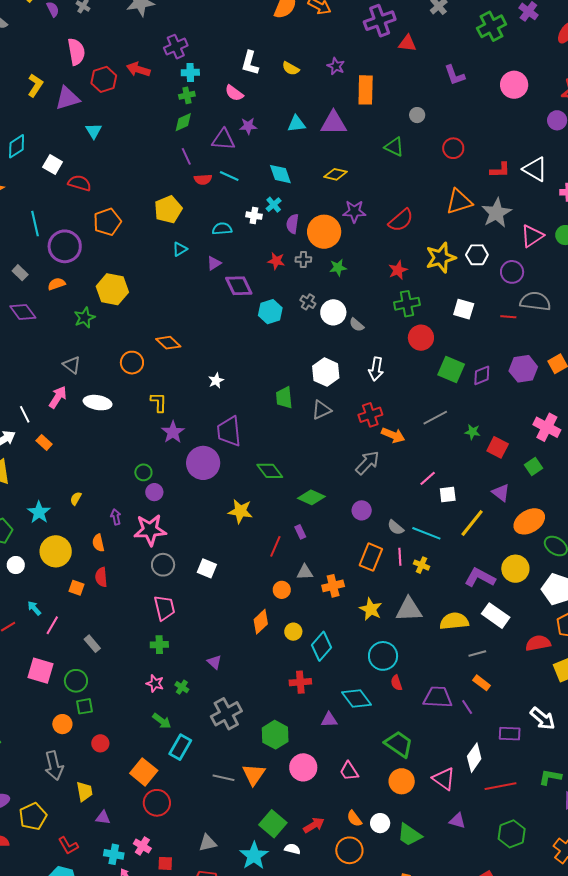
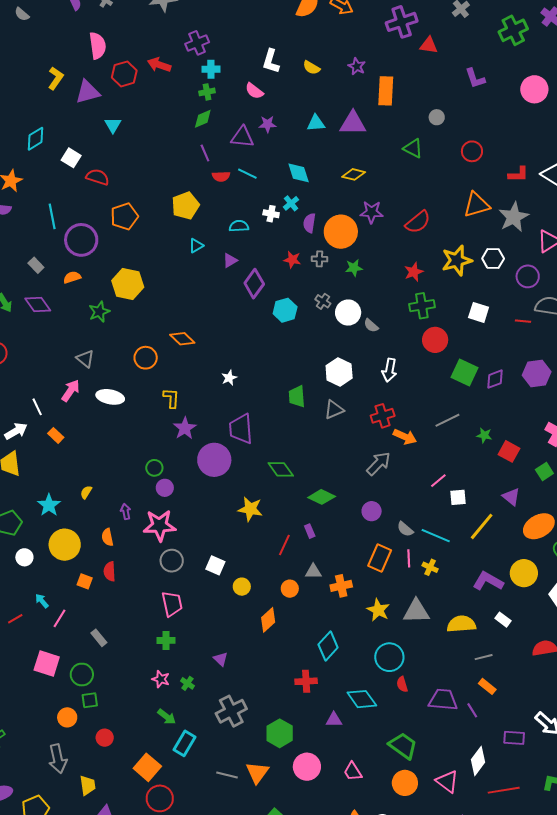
purple diamond: (239, 286) -> (254, 284), turned 60
white rectangle: (496, 616) -> (503, 620), size x0.6
yellow circle: (293, 632) -> (242, 587), moved

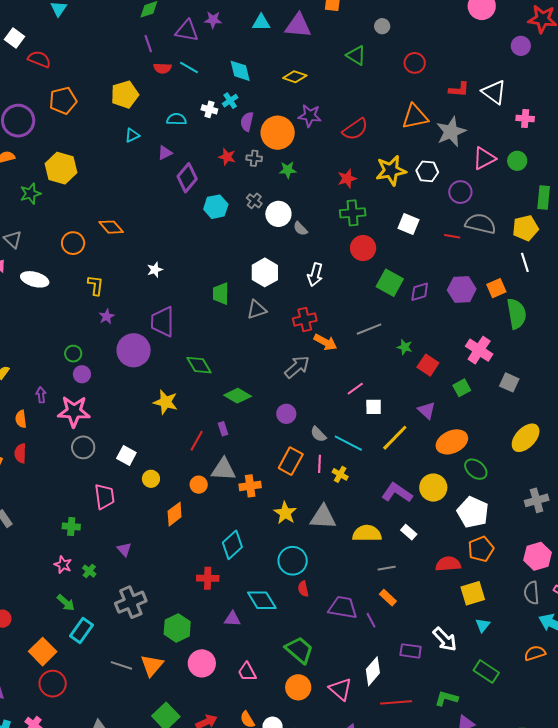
purple star: (185, 428) -> (107, 316), size x0.7
gray triangle: (313, 572) -> (223, 469), size x1.5
pink trapezoid: (172, 604) -> (105, 497), moved

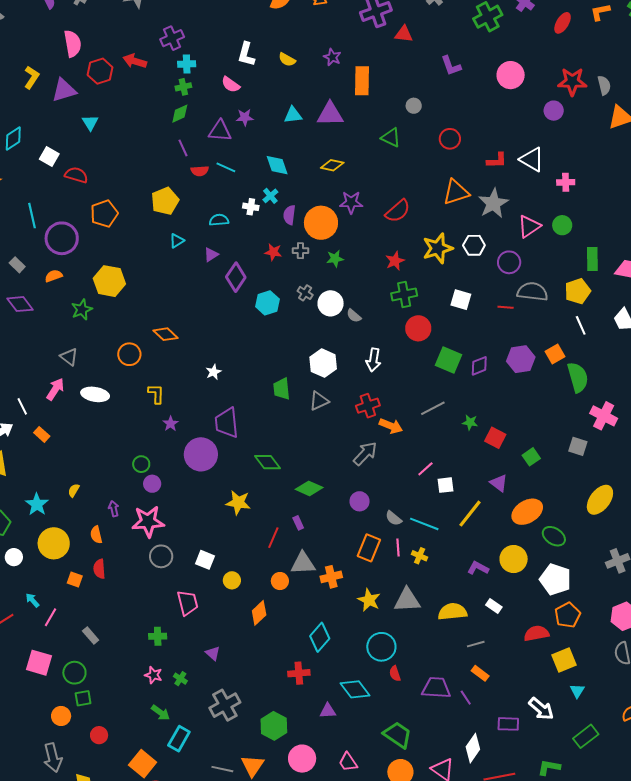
pink cross: (479, 350) -> (604, 416), moved
purple L-shape: (397, 493) -> (478, 568), size x0.7
green rectangle: (486, 671) -> (586, 736), turned -65

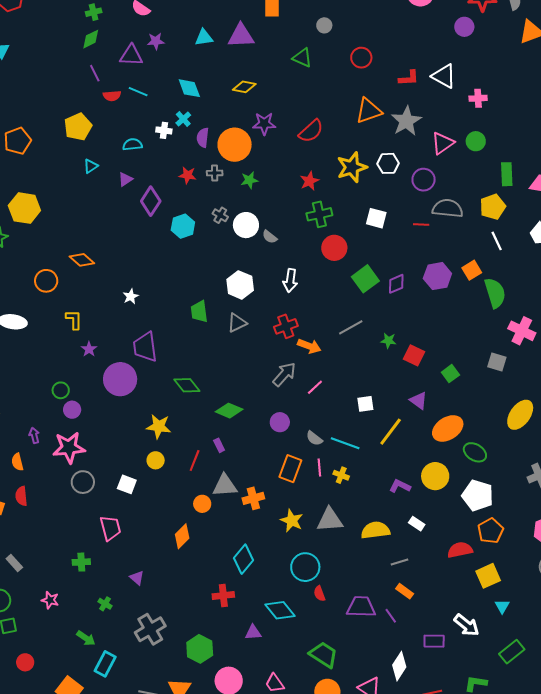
green square: (449, 360) -> (365, 279), turned 32
pink line: (425, 469) -> (315, 387), moved
yellow circle: (232, 580) -> (156, 460), moved
pink star: (153, 675) -> (50, 600), moved

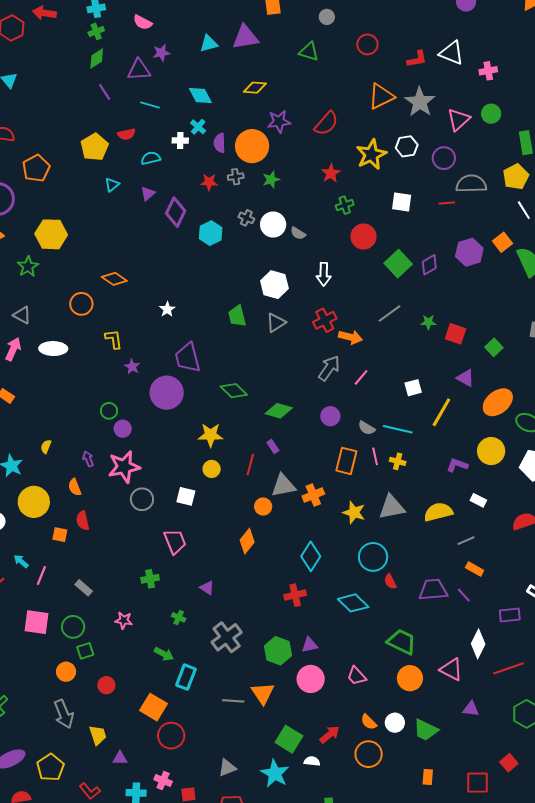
red semicircle: (112, 96) -> (126, 134), moved
green cross: (319, 214) -> (345, 205), size x0.7
purple triangle: (253, 632) -> (310, 645), moved

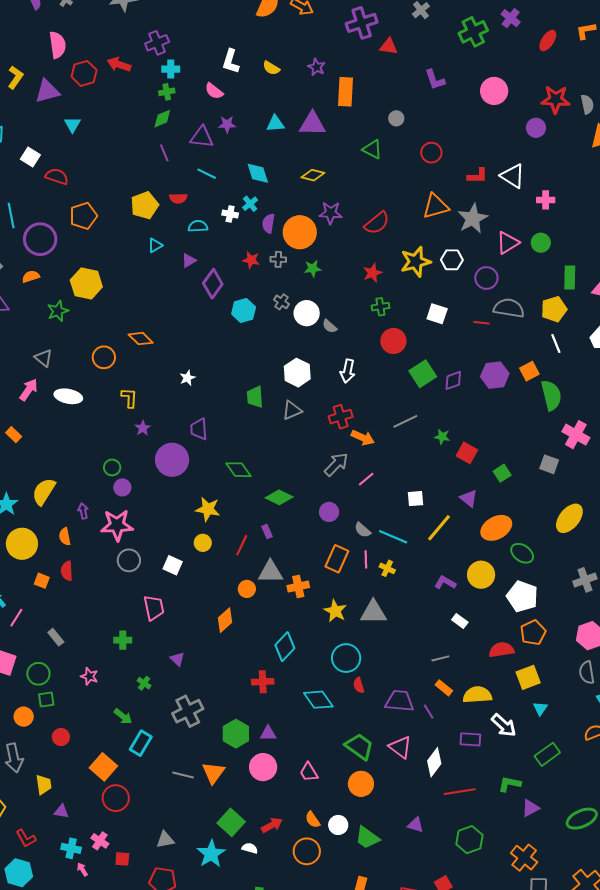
purple trapezoid: (188, 358) -> (199, 429), size x0.7
yellow semicircle: (46, 447) -> (44, 491), size x2.0
yellow semicircle: (438, 512) -> (477, 695), moved
pink triangle: (451, 669) -> (400, 747), moved

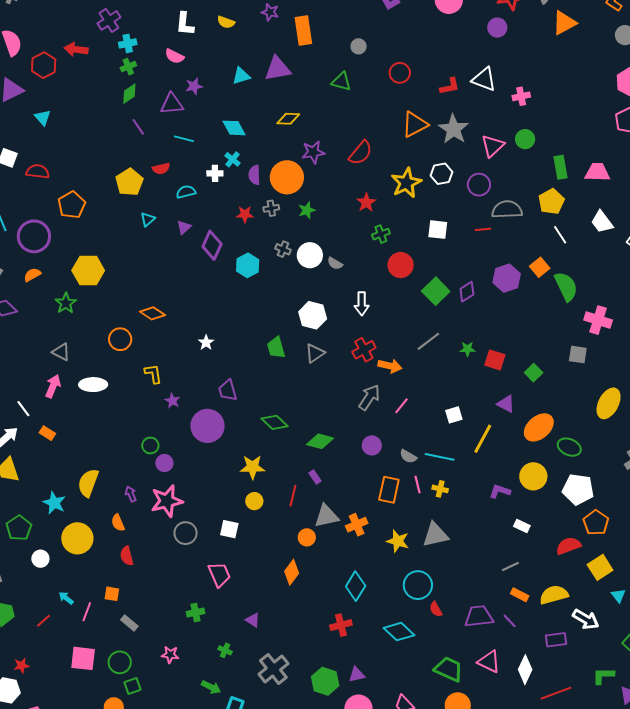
orange square: (42, 581) -> (112, 594), moved

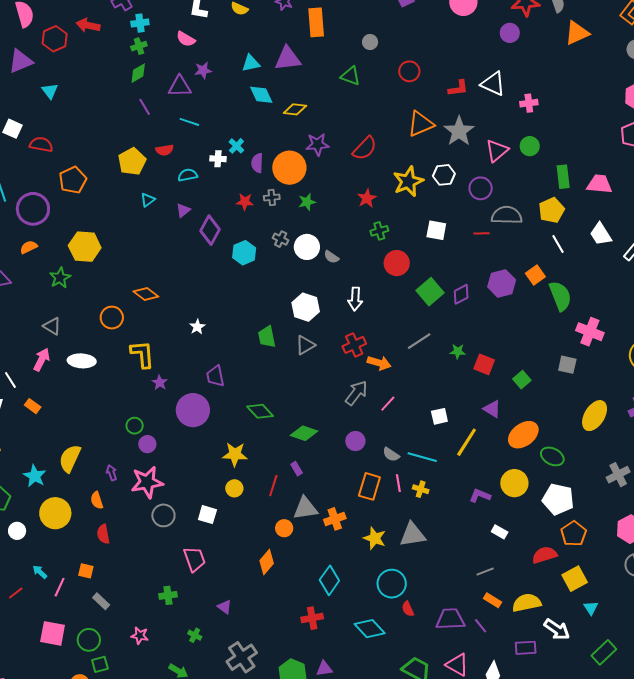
cyan diamond: (234, 128) -> (261, 95), moved
yellow L-shape: (153, 374) -> (142, 354), size x1.4

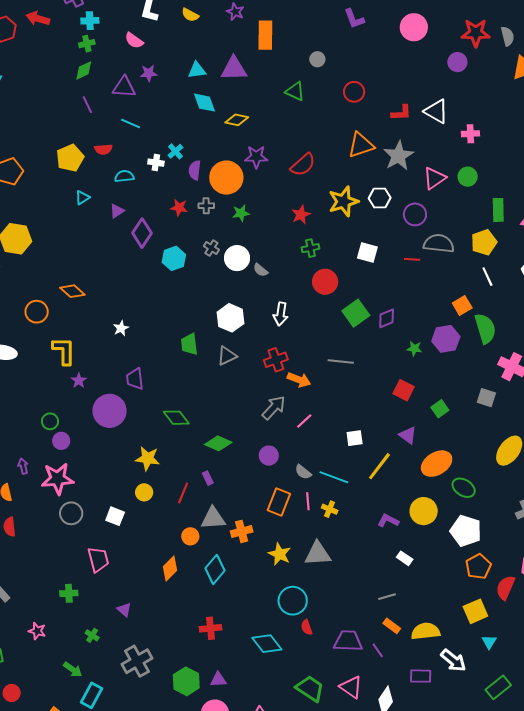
purple hexagon: (502, 283) -> (446, 339), moved
gray line: (419, 341) -> (341, 361), turned 35
green star: (458, 351) -> (414, 349), moved
red semicircle: (545, 555) -> (505, 588), moved, turned -55
cyan diamond: (329, 580) -> (215, 569), moved

